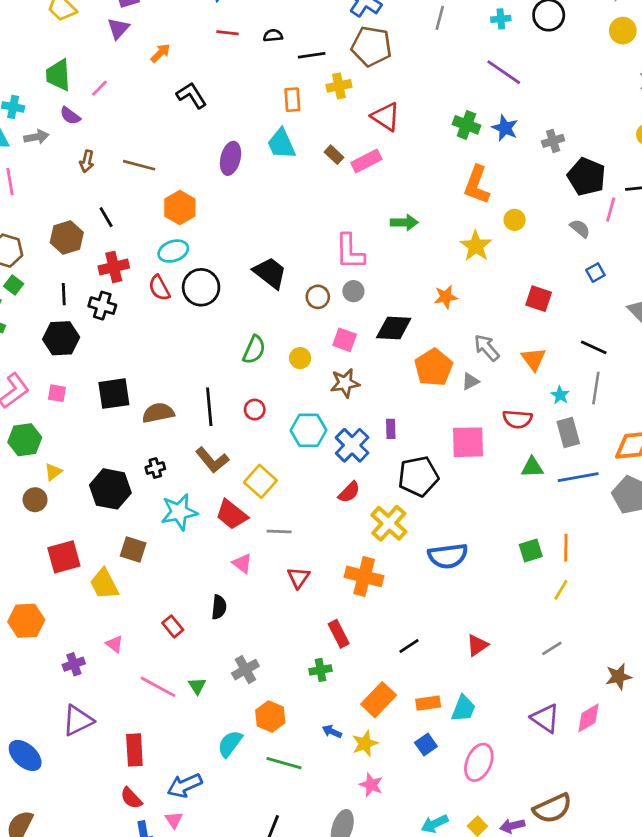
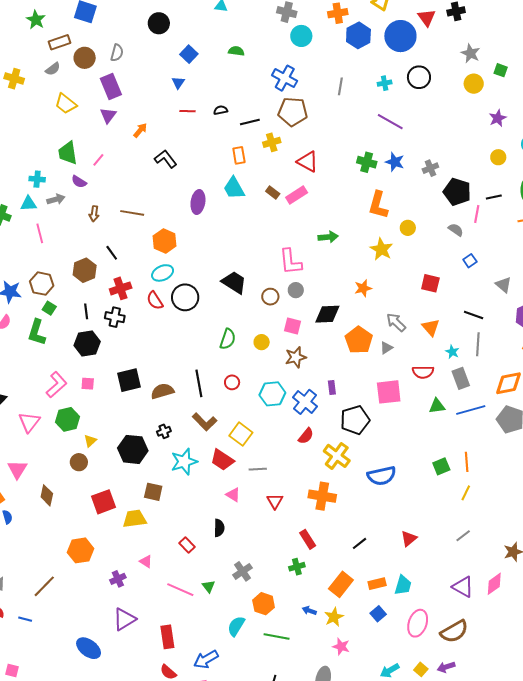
yellow trapezoid: (104, 584) -> (135, 519), turned 115
brown semicircle: (552, 808) -> (454, 631), moved

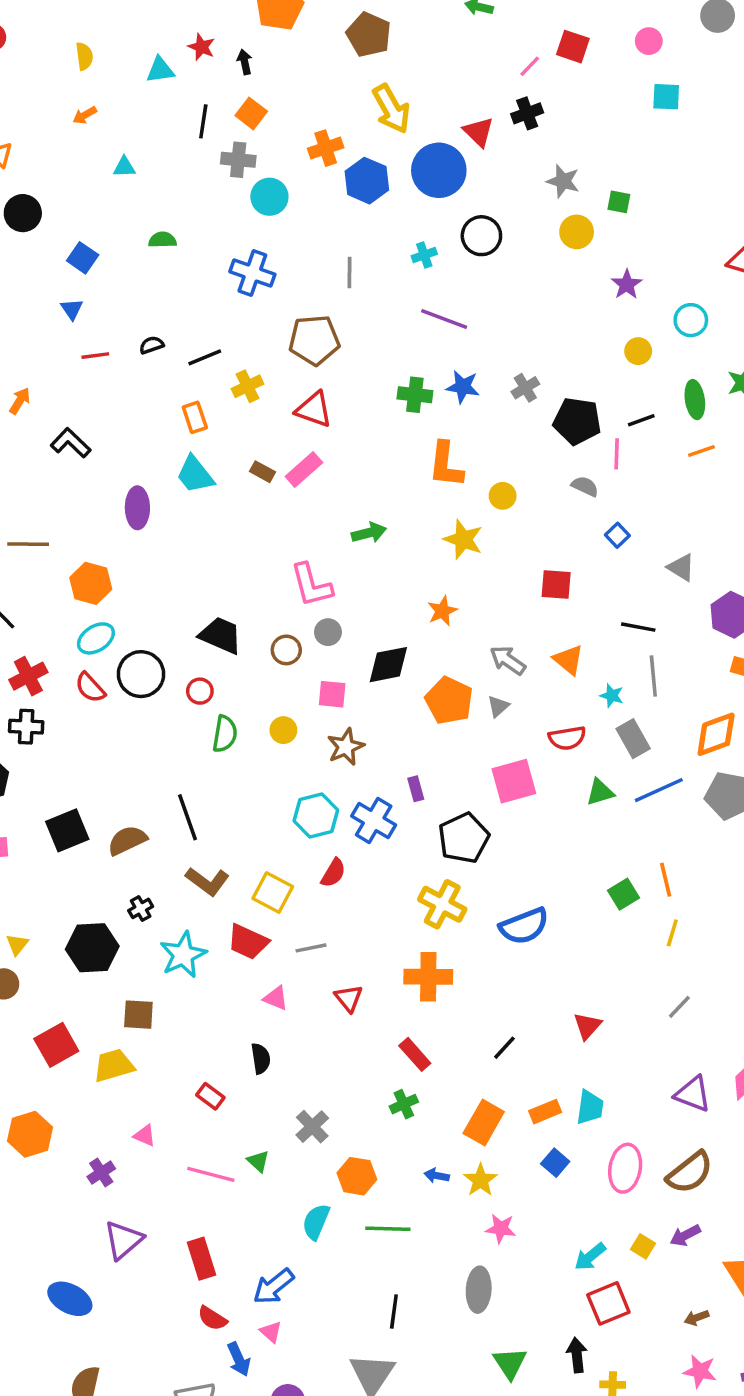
brown pentagon: (293, 112) -> (314, 340), moved
red circle: (232, 382) -> (200, 691), moved
red semicircle: (306, 436) -> (333, 873), moved

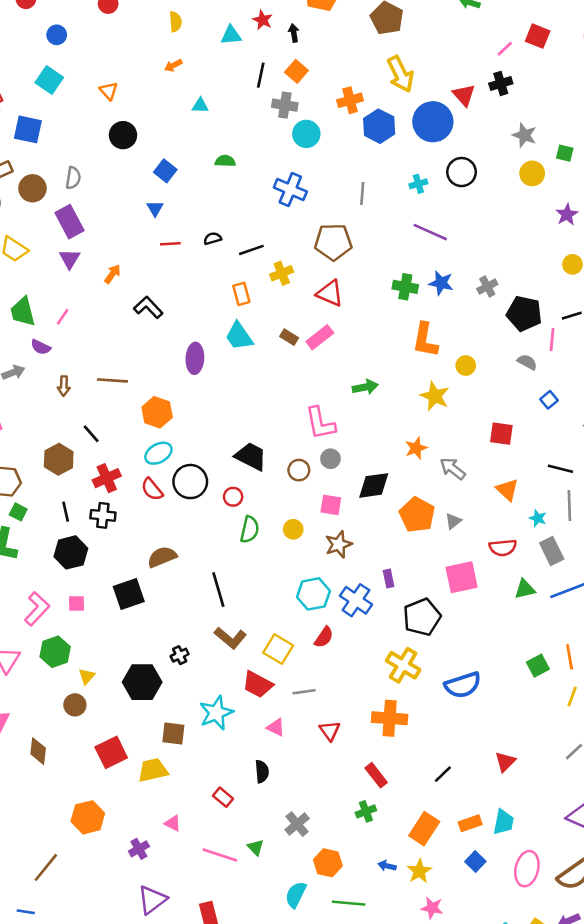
gray arrow: (508, 660) -> (453, 469), moved
brown semicircle: (127, 840) -> (162, 557), moved
cyan star: (183, 955) -> (216, 713), moved

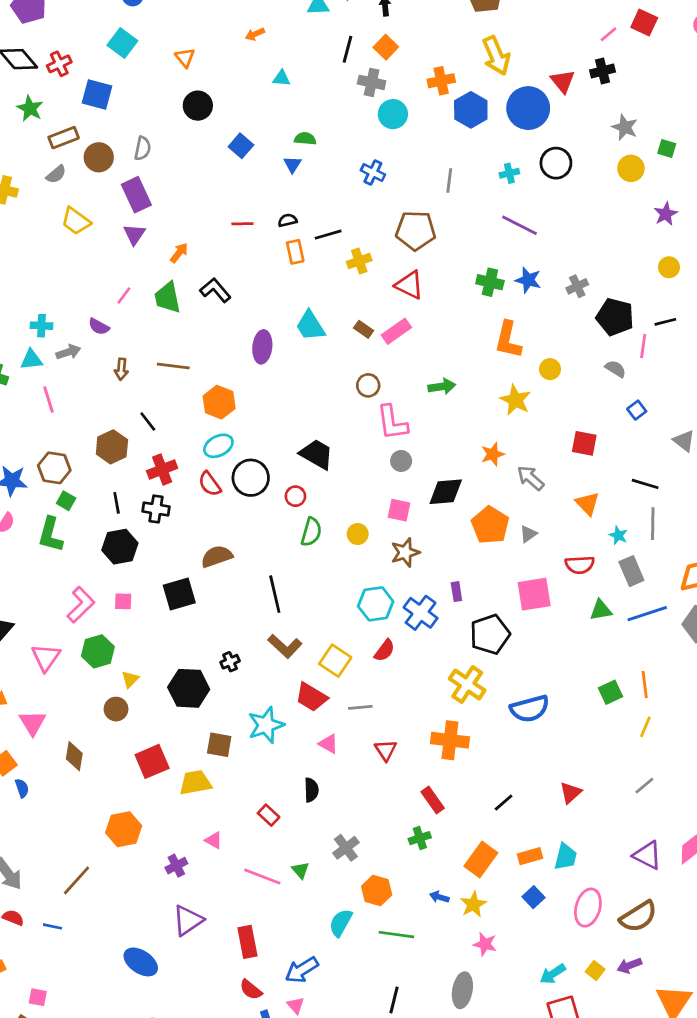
blue cross: (290, 190) -> (373, 172), size x0.7
blue triangle: (155, 208) -> (292, 164), moved
orange rectangle: (241, 294) -> (295, 252), moved
green trapezoid: (23, 312) -> (168, 298), moved
brown circle: (299, 470) -> (368, 385), moved

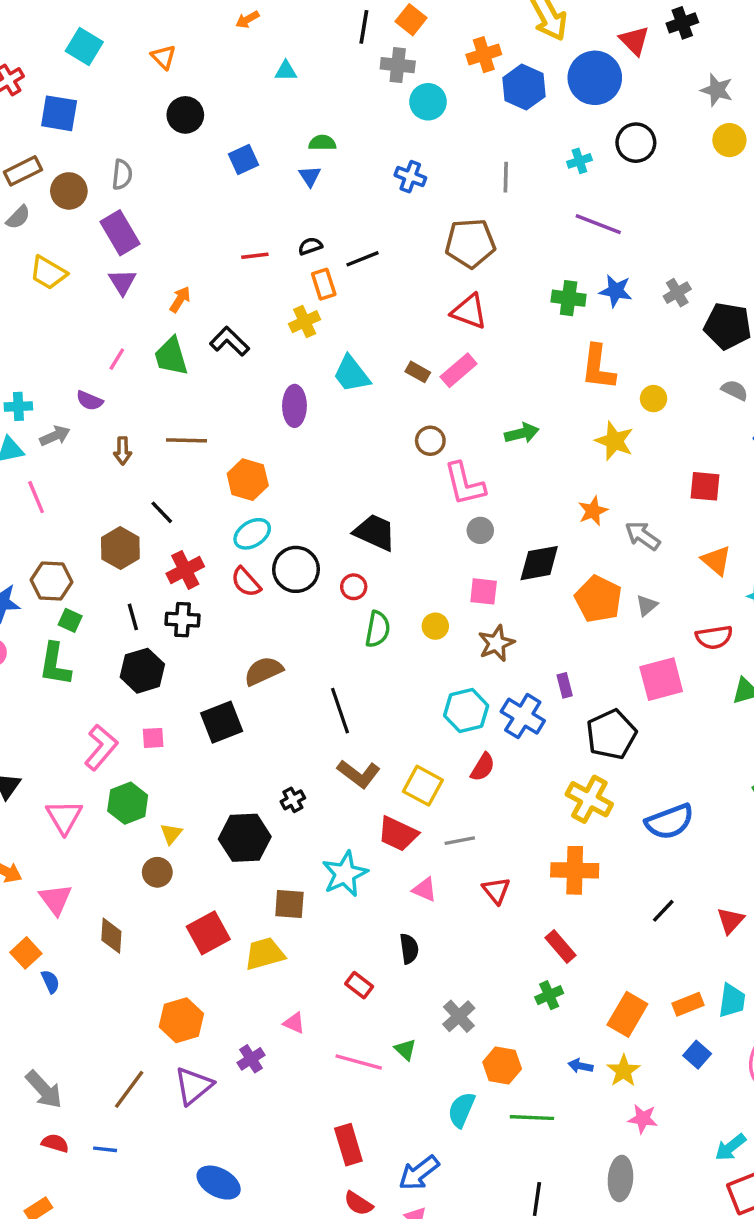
blue square: (241, 146) -> (244, 160), turned 30
yellow cross: (359, 261) -> (305, 322), moved
black line: (504, 802) -> (663, 911), moved
purple triangle: (188, 920) -> (194, 1086), moved

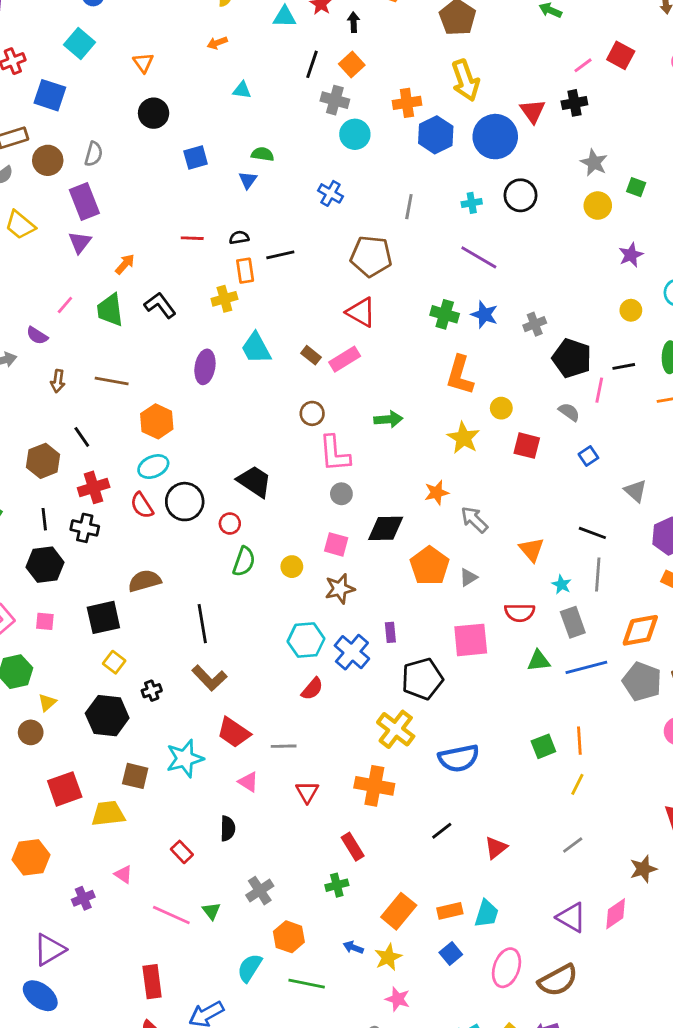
red square: (705, 486) -> (527, 446), moved
yellow square: (423, 786) -> (114, 662), moved, size x0.7
purple triangle: (194, 1086) -> (49, 950), moved

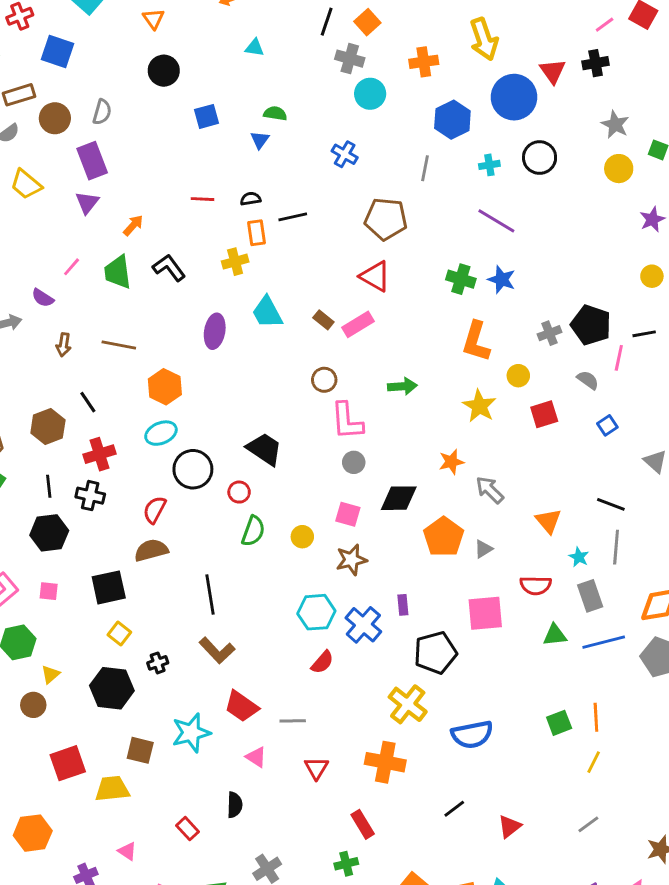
blue hexagon: (436, 135) -> (452, 120), moved
gray cross: (535, 324) -> (550, 333), moved
red square: (527, 446) -> (544, 414), turned -32
red semicircle: (142, 505) -> (155, 510), moved, turned 60

